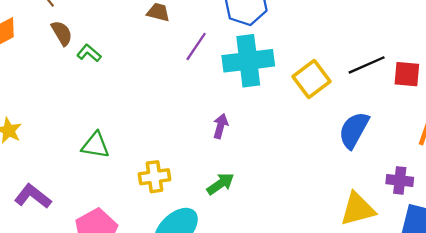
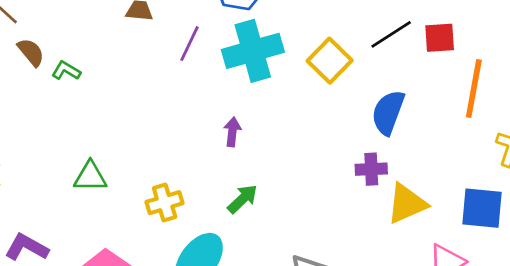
purple cross: (400, 180) -> (371, 169), moved

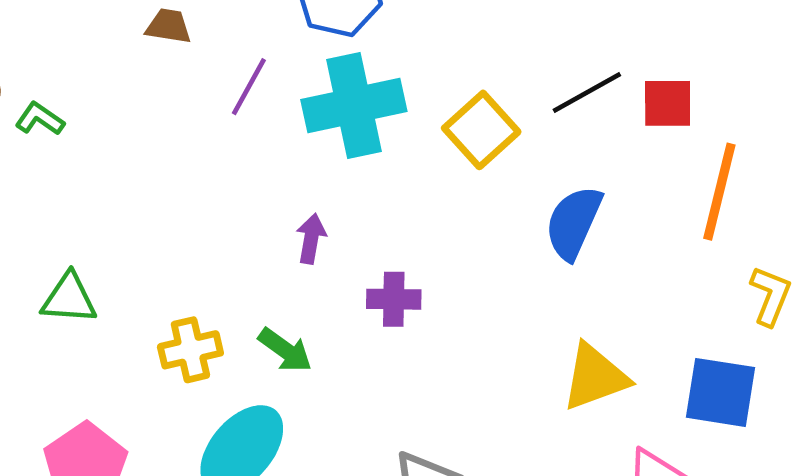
purple cross: (371, 169) -> (394, 299), moved
green arrow: (243, 199) -> (285, 350), moved, turned 76

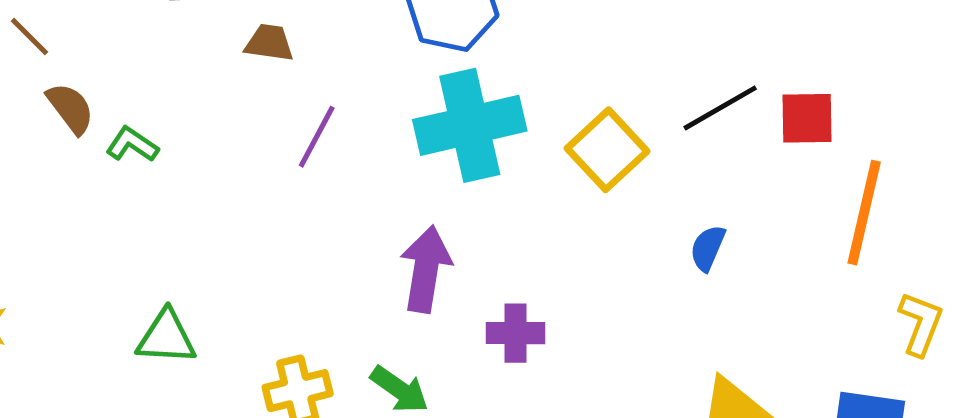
purple line: (249, 87) -> (317, 137), moved
blue semicircle: (574, 223) -> (708, 248), size x0.6
purple arrow: (311, 239) -> (426, 269), size x1.6

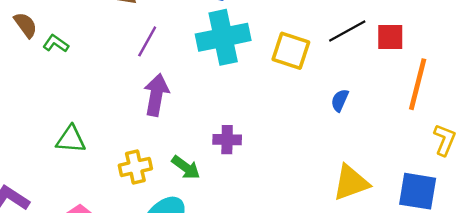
yellow square: (607, 150) -> (291, 51), turned -30
purple arrow: (426, 269) -> (156, 95), moved
purple cross: (515, 333) -> (227, 140), moved

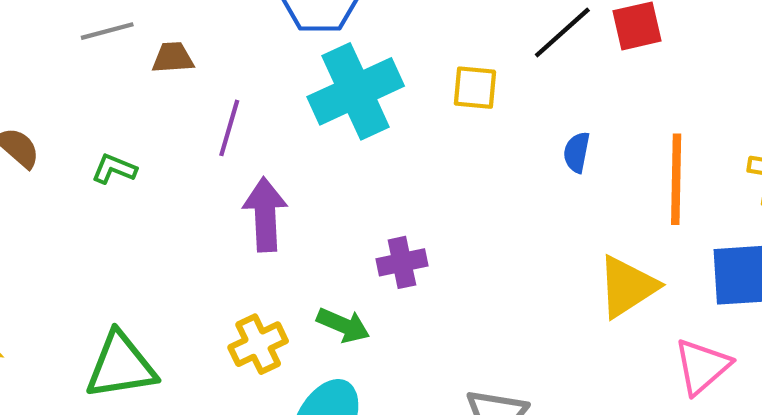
green L-shape: (56, 44) -> (114, 169), moved
yellow square: (291, 51) -> (475, 88), size x0.7
orange line: (418, 84) -> (676, 179), moved
green triangle: (71, 139) -> (121, 366), moved, size x1.4

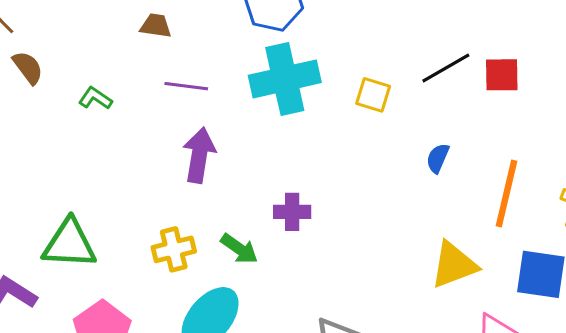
purple line: (229, 128) -> (186, 86), turned 69

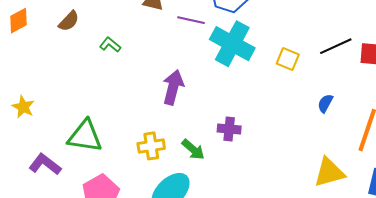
brown semicircle: (28, 68) -> (69, 21), turned 75
cyan cross: (285, 79) -> (232, 44), turned 36
purple line: (186, 86) -> (191, 20), moved

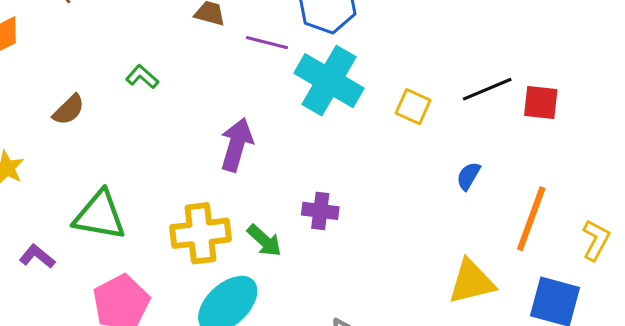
brown semicircle: (69, 21) -> (69, 110), moved
yellow cross: (151, 146) -> (200, 233), size x1.4
purple L-shape: (45, 164) -> (37, 256), size x0.7

